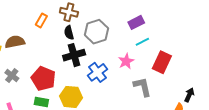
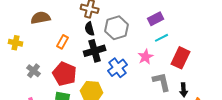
orange rectangle: (41, 20) -> (63, 42), moved
brown semicircle: (15, 42) -> (41, 18), moved
black arrow: (189, 95) -> (184, 90), moved, turned 152

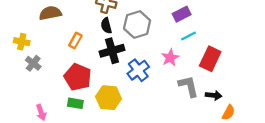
gray cross: (34, 71) -> (33, 63), moved
black arrow: (184, 90) -> (214, 95), turned -80

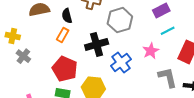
black semicircle: (106, 26) -> (67, 16), moved

